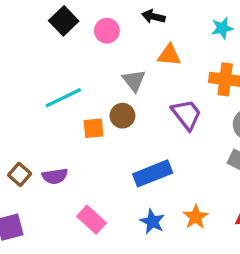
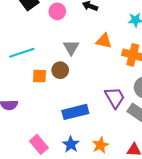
orange triangle: (169, 55) -> (104, 41), moved
purple trapezoid: (187, 114) -> (115, 98), moved
pink rectangle: (91, 220) -> (39, 144), moved

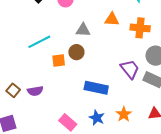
gray triangle: (71, 47) -> (83, 30), turned -49
blue rectangle: (75, 112) -> (96, 88), turned 35

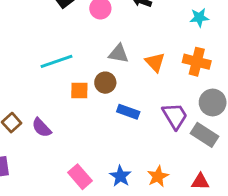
orange triangle: (112, 19) -> (155, 62), moved, turned 35
blue rectangle: (96, 88) -> (128, 112), moved, size x0.7
purple semicircle: (35, 91) -> (42, 128), turned 49

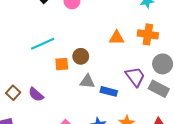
gray triangle: (119, 54) -> (87, 81), moved
orange triangle: (155, 62) -> (117, 38), turned -42
blue rectangle: (128, 112) -> (109, 91), moved

